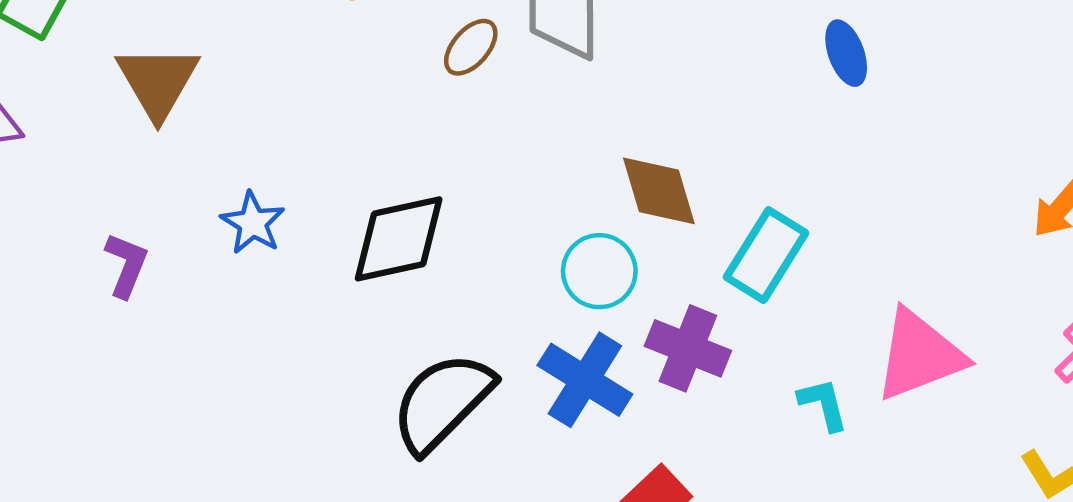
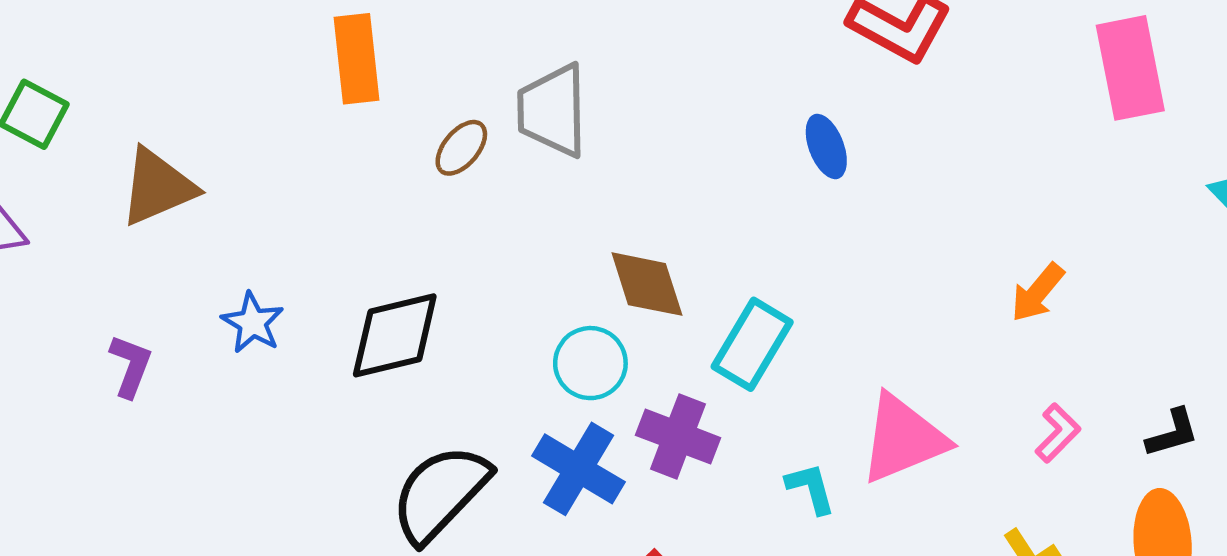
brown triangle: (158, 82) -> (158, 187), turned 38

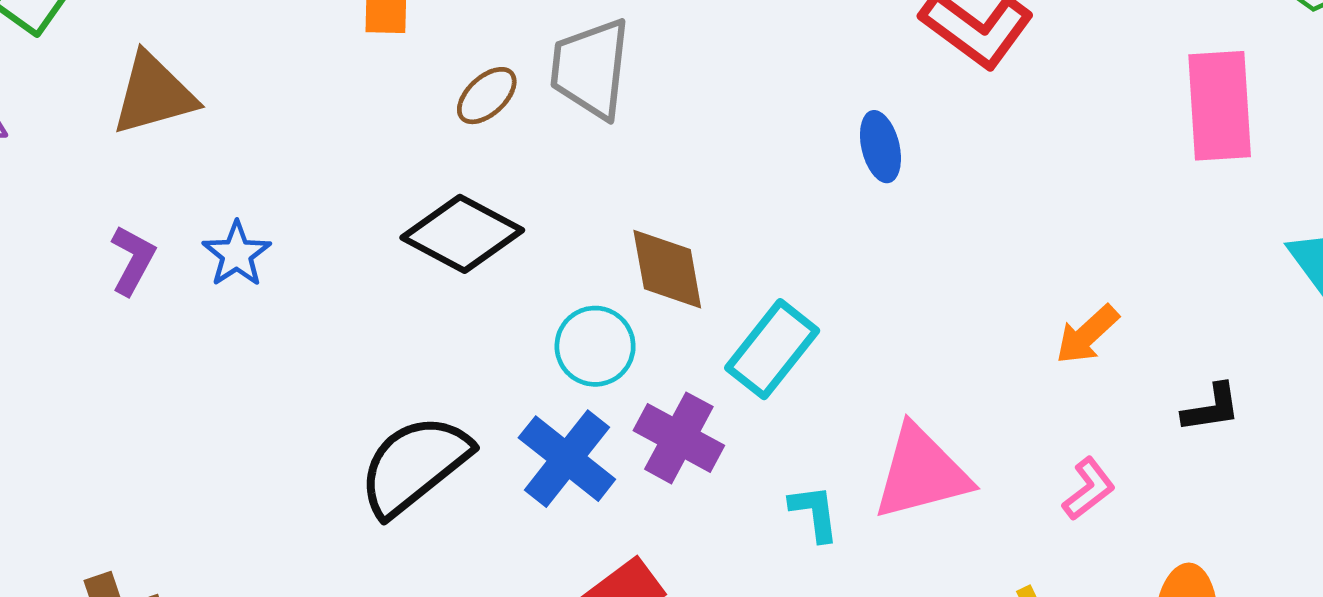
black diamond: (395, 335) -> (462, 234), moved, turned 34
purple L-shape: (131, 366) -> (133, 260), moved
black L-shape: (1172, 433) -> (1211, 408), moved

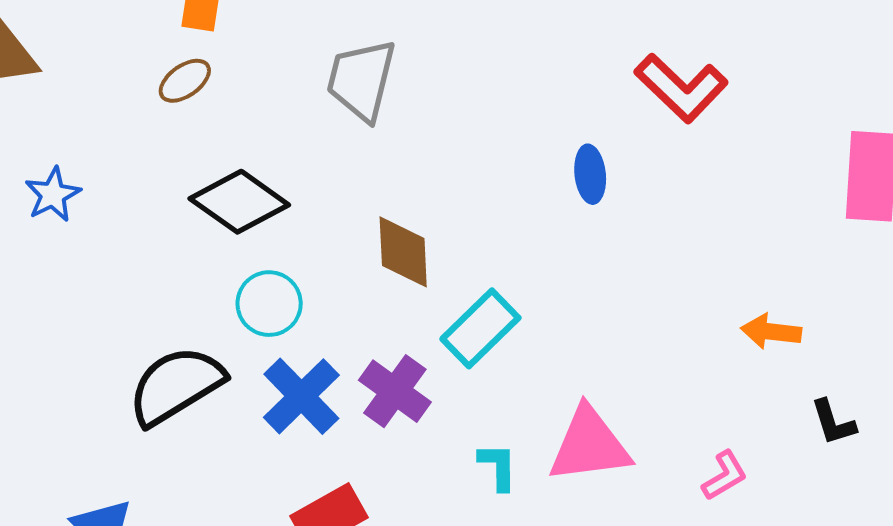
brown ellipse: (487, 96) -> (185, 81), moved
orange arrow: (1087, 335) -> (771, 332), moved, turned 42
cyan circle: (595, 346) -> (269, 304), moved
black L-shape: (1211, 408) -> (833, 422), turned 74

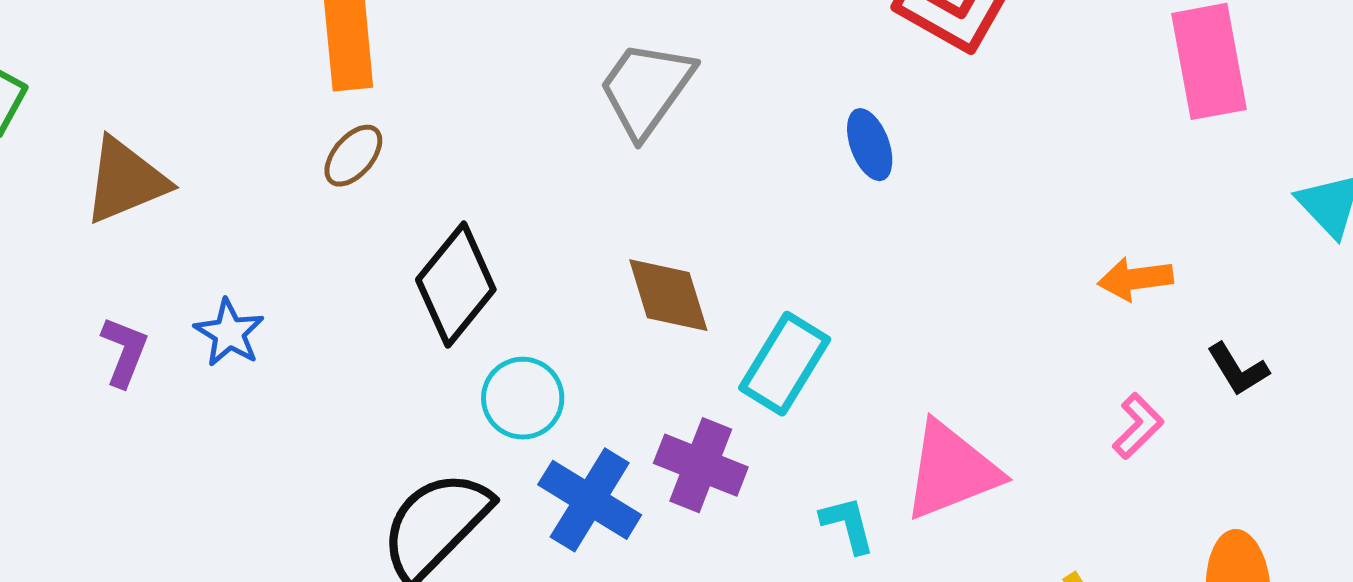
gray trapezoid: (361, 80) -> (646, 89), moved, turned 36
black diamond: (239, 202) -> (456, 285), turned -72
pink L-shape: (725, 476) -> (1138, 426), moved

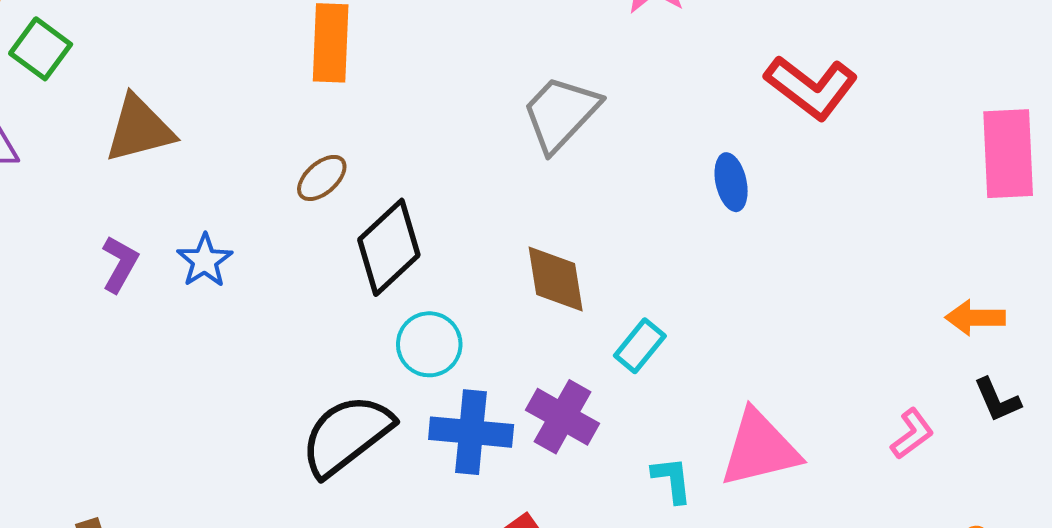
brown ellipse: (353, 156) -> (322, 178), moved
orange arrow: (1135, 279) -> (975, 318), moved
cyan rectangle: (785, 364) -> (640, 346), size x0.7
blue cross: (590, 500) -> (471, 432), turned -34

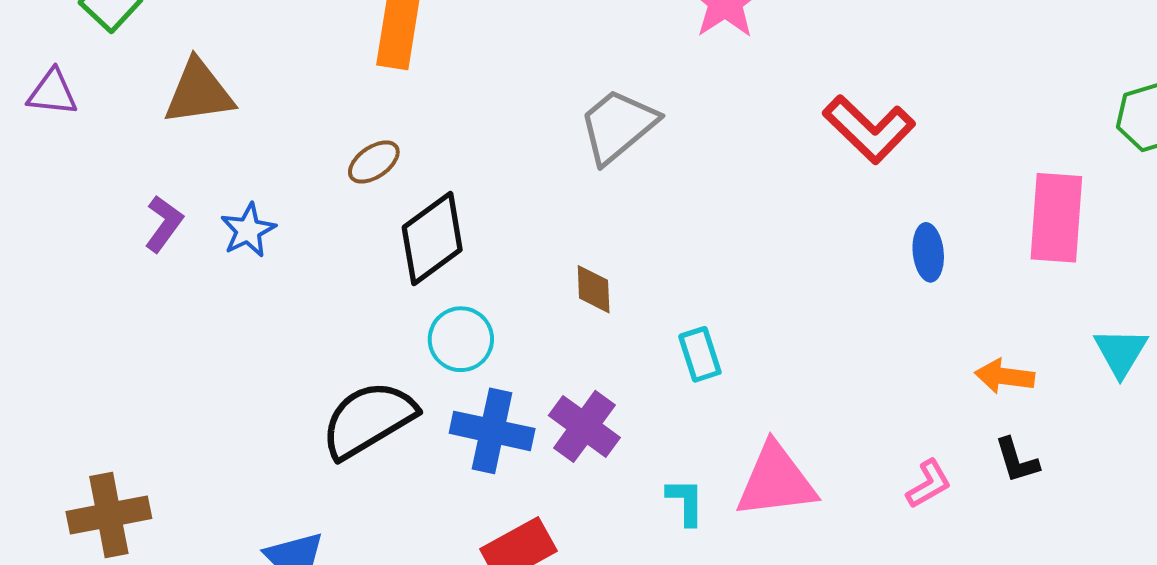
blue ellipse: (731, 182) -> (928, 252), moved
brown diamond: (556, 279) -> (594, 289), size x0.7
cyan rectangle: (640, 346) -> (700, 354), moved, turned -64

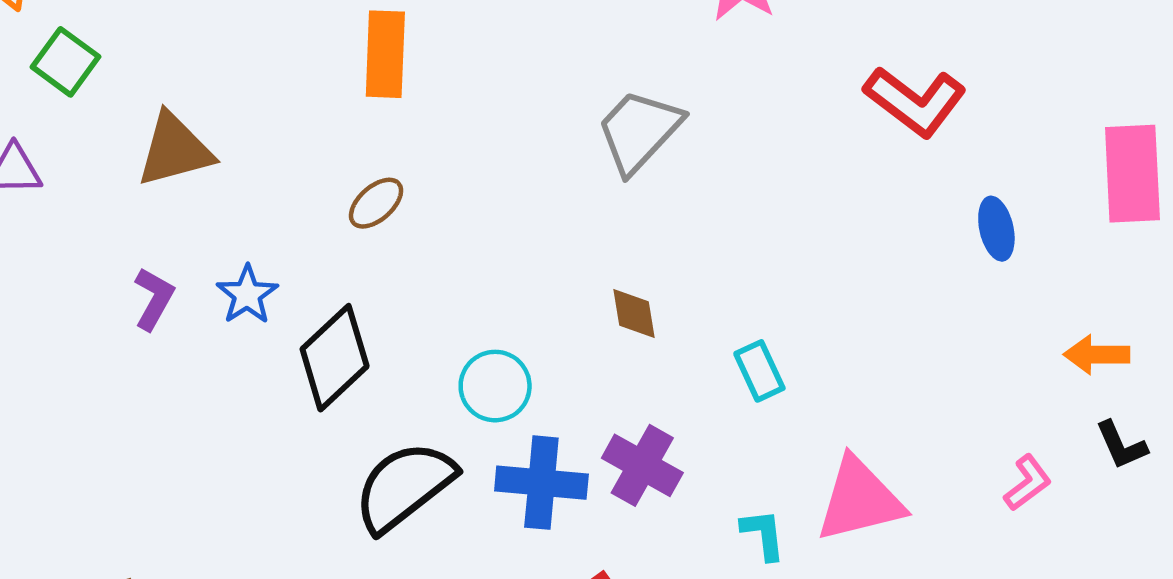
black diamond: (432, 238) -> (335, 358), moved

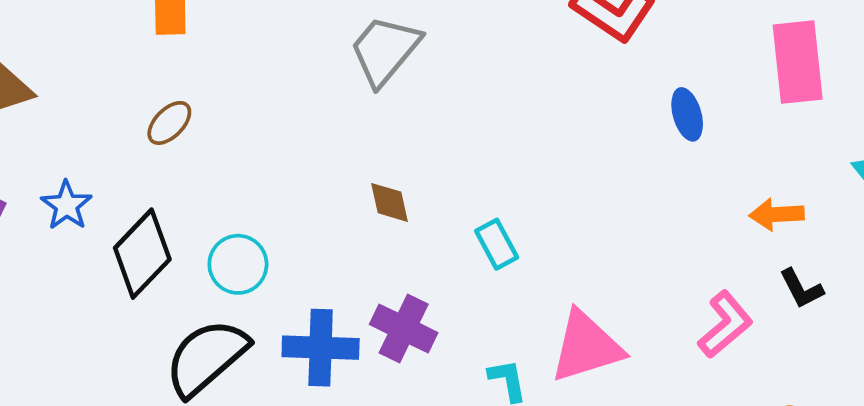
cyan circle: (495, 386) -> (238, 264), moved
pink L-shape: (1028, 483) -> (725, 324), size x1.4

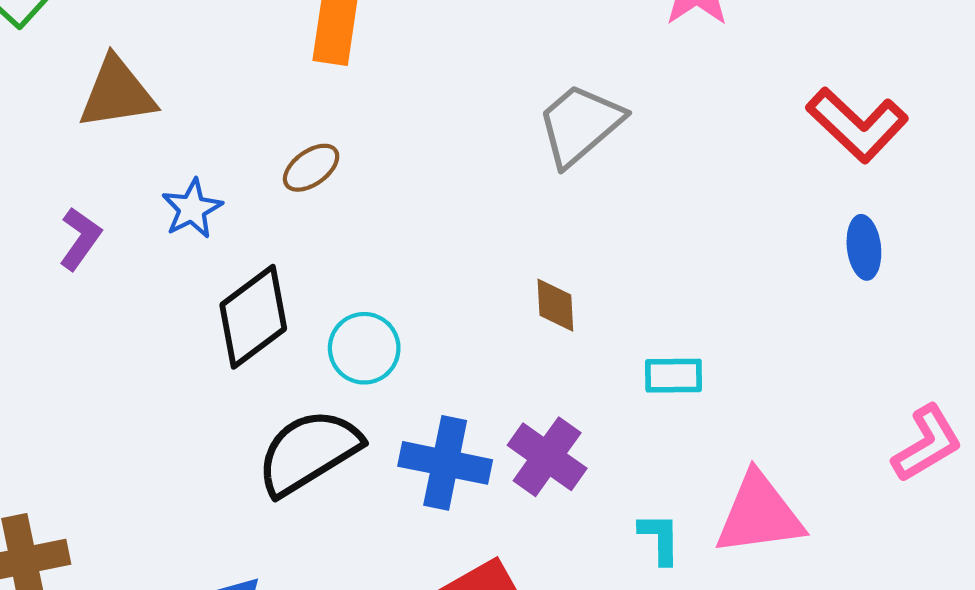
blue ellipse: (687, 114) -> (864, 247), moved
blue star: (67, 205) -> (192, 209), moved
cyan rectangle: (497, 244) -> (674, 376), turned -72
pink L-shape: (725, 324) -> (927, 444), moved

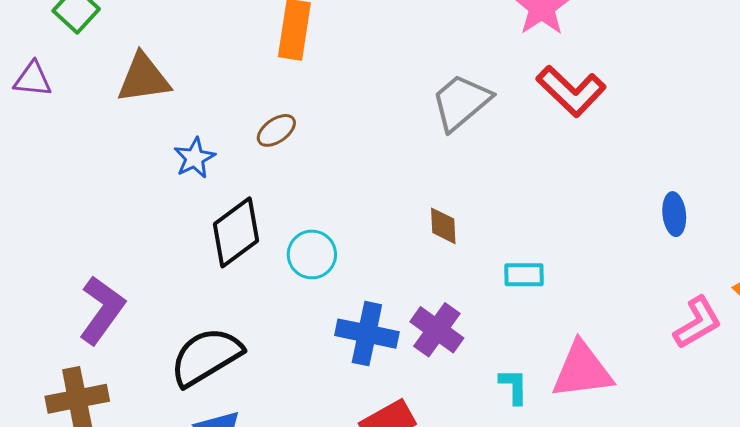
red L-shape: (857, 125) -> (571, 91), moved
purple L-shape: (80, 239) -> (102, 310), moved, size x1.6
blue ellipse: (864, 247) -> (674, 214), moved
black semicircle: (309, 452) -> (206, 357), moved

